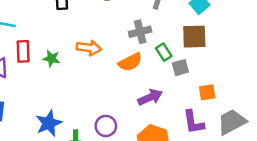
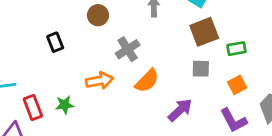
gray cross: (140, 32) -> (128, 49), moved
green rectangle: (164, 52) -> (236, 49), moved, turned -48
gray square: (180, 68) -> (201, 69), turned 36

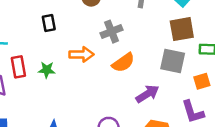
black rectangle: (55, 42) -> (49, 23), moved
gray square: (201, 69) -> (173, 61), size x1.5

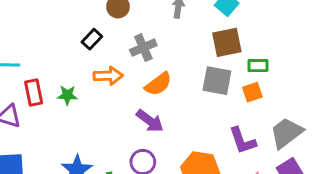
black rectangle: (49, 23) -> (92, 39), moved, turned 56
orange square: (202, 81) -> (252, 92), moved
purple arrow: (147, 94) -> (150, 121), moved, turned 70

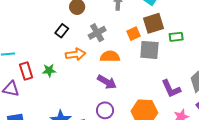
orange semicircle: (158, 84) -> (110, 56), turned -138
orange square: (252, 92) -> (134, 34), moved

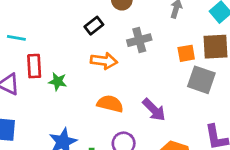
orange semicircle: (110, 56) -> (110, 104), moved
green star: (49, 70) -> (58, 82), moved
purple arrow: (107, 82) -> (154, 110), moved

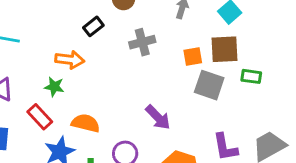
orange arrow: (104, 61) -> (70, 60), moved
red rectangle: (34, 66) -> (40, 117), moved, turned -40
orange semicircle: (110, 104) -> (86, 123), moved

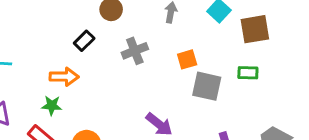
brown square: (224, 49) -> (255, 29), moved

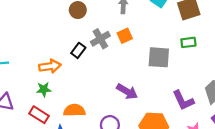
black rectangle: (84, 41) -> (78, 50), moved
orange square: (187, 59) -> (125, 36), moved

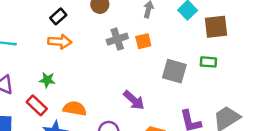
black rectangle: (78, 50) -> (58, 16), moved
orange arrow: (50, 66) -> (60, 42), moved

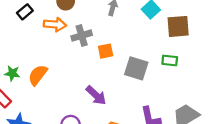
orange square: (143, 41) -> (106, 51), moved
orange arrow: (60, 42) -> (55, 24), moved
orange semicircle: (75, 108) -> (38, 75), moved, turned -65

